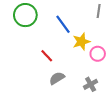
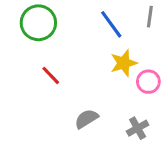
blue line: (63, 24) -> (111, 24), moved
red line: (47, 56) -> (51, 75), moved

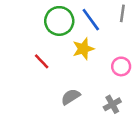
green circle: (38, 23) -> (59, 21), moved
yellow star: (124, 63) -> (83, 49), moved

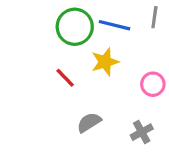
blue line: (91, 20) -> (115, 25), turned -40
red line: (42, 61) -> (65, 78), moved

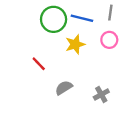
red line: (65, 78) -> (39, 64), moved
pink circle: (153, 84) -> (109, 40), moved

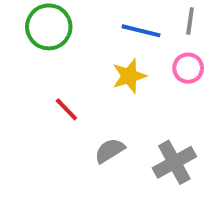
green circle: (54, 19) -> (49, 27), moved
gray cross: (101, 95) -> (174, 162), size x1.5

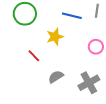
pink circle: (188, 68) -> (96, 47), moved
yellow star: (129, 76) -> (55, 37), moved

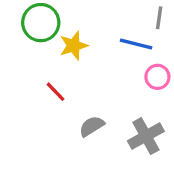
blue line: (72, 16) -> (136, 44), moved
yellow star: (55, 37) -> (74, 46), moved

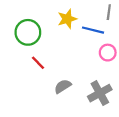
green circle: (41, 23) -> (28, 32), moved
yellow star: (74, 46) -> (67, 19), moved

